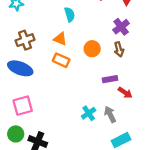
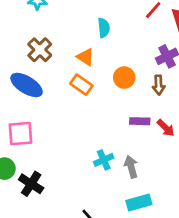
brown cross: (25, 40) -> (40, 50), turned -36
red arrow: (125, 93) -> (166, 128), moved

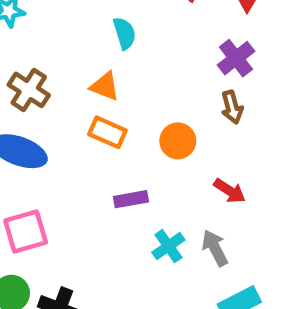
orange circle: (124, 78) -> (178, 141), moved
purple rectangle: (140, 121) -> (131, 199), moved
red arrow: (166, 128) -> (230, 191), moved

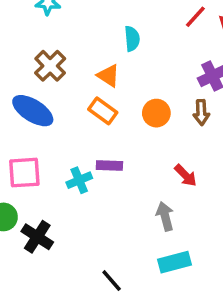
orange circle: (178, 141) -> (156, 113), moved
cyan cross: (168, 246) -> (79, 180), moved

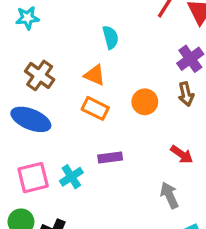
cyan cross: (79, 180) -> (71, 177), moved

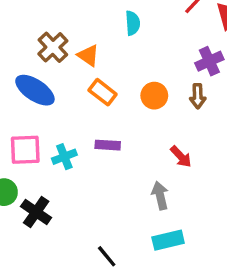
orange triangle: (95, 75) -> (88, 55), moved

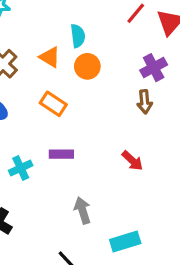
orange triangle: (88, 55) -> (50, 57), moved
orange circle: (154, 96) -> (87, 66), moved
gray arrow: (160, 196) -> (82, 210), moved

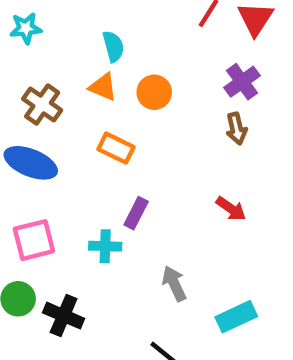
cyan semicircle: (78, 36) -> (113, 46), moved
purple rectangle: (61, 154) -> (136, 213), turned -55
cyan cross: (21, 168) -> (105, 246), moved, turned 35

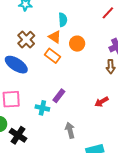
orange rectangle: (116, 148) -> (53, 56), moved
red arrow: (231, 209) -> (101, 102), turned 104

